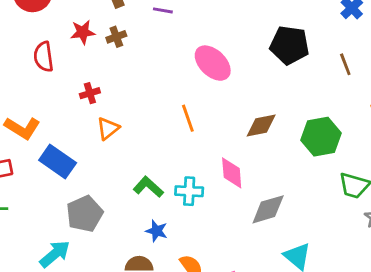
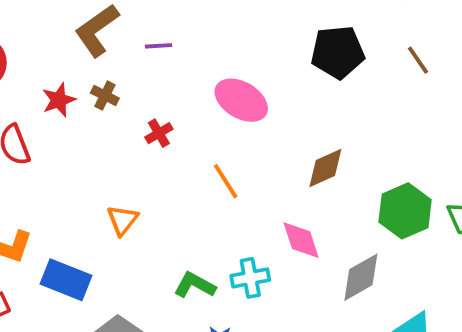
brown cross: (116, 37) -> (105, 96), turned -30
red cross: (90, 93) -> (159, 133), moved
green hexagon: (321, 137) -> (405, 211), moved

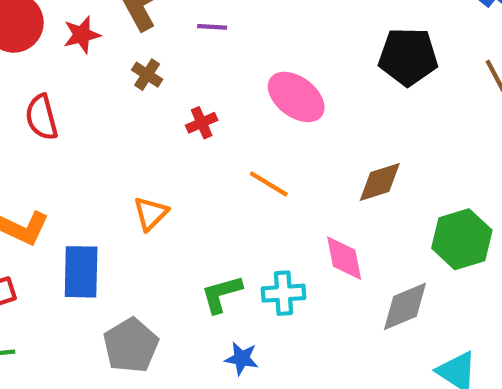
red star: (59, 100) -> (82, 35), moved
orange line: (226, 181) -> (269, 184), turned -33
blue rectangle: (66, 280) -> (81, 272), turned 63
green L-shape: (195, 285) -> (222, 294), turned -51

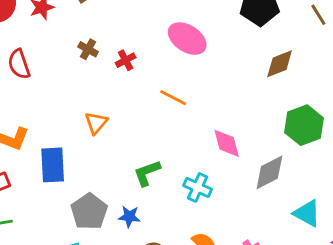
brown cross: (147, 75) -> (88, 49), moved
brown diamond: (380, 182) -> (280, 64), moved
cyan cross: (283, 293) -> (198, 187), moved, turned 32
blue star: (242, 358) -> (129, 217), moved

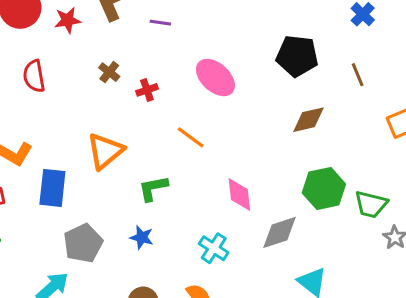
orange triangle: (96, 123) -> (105, 151), size x1.5
green L-shape: (147, 173) -> (153, 188), moved
cyan cross: (198, 187) -> (214, 248), moved
blue star: (129, 217) -> (142, 237), moved

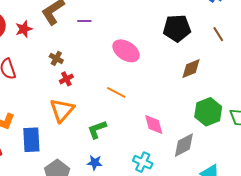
red cross: (147, 90) -> (66, 79), moved

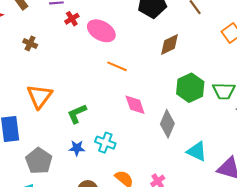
red cross: (66, 79) -> (72, 19), moved
orange line: (116, 92) -> (117, 66), moved
gray diamond: (184, 145) -> (167, 124), turned -36
cyan cross: (143, 162) -> (105, 143), moved

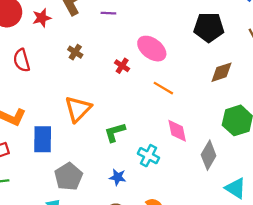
red cross: (72, 19) -> (122, 66), moved, turned -32
cyan cross: (105, 143) -> (148, 156), moved
blue star: (77, 148) -> (118, 177), moved

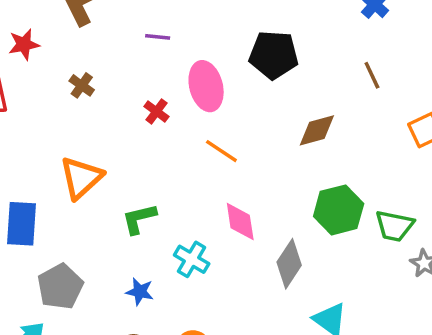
purple line: (108, 13) -> (158, 37), moved
red star: (42, 18) -> (24, 44), moved
black pentagon: (209, 27) -> (274, 55), moved
pink ellipse: (152, 49) -> (206, 86), turned 36

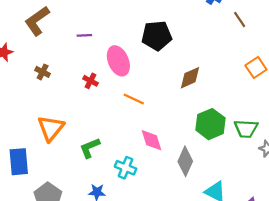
brown line: (372, 75) -> (240, 20), moved

